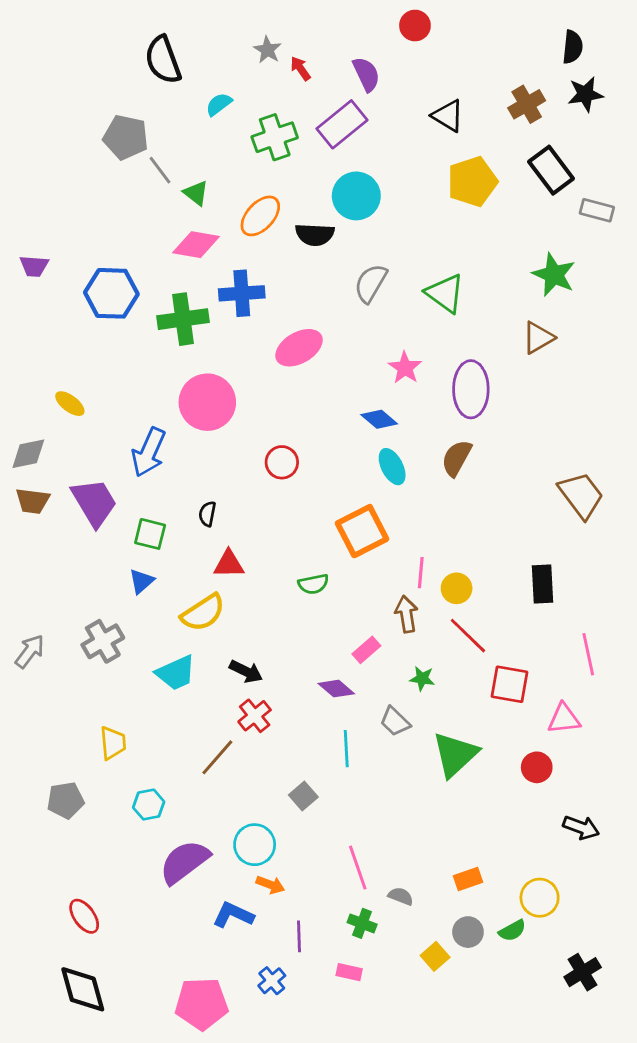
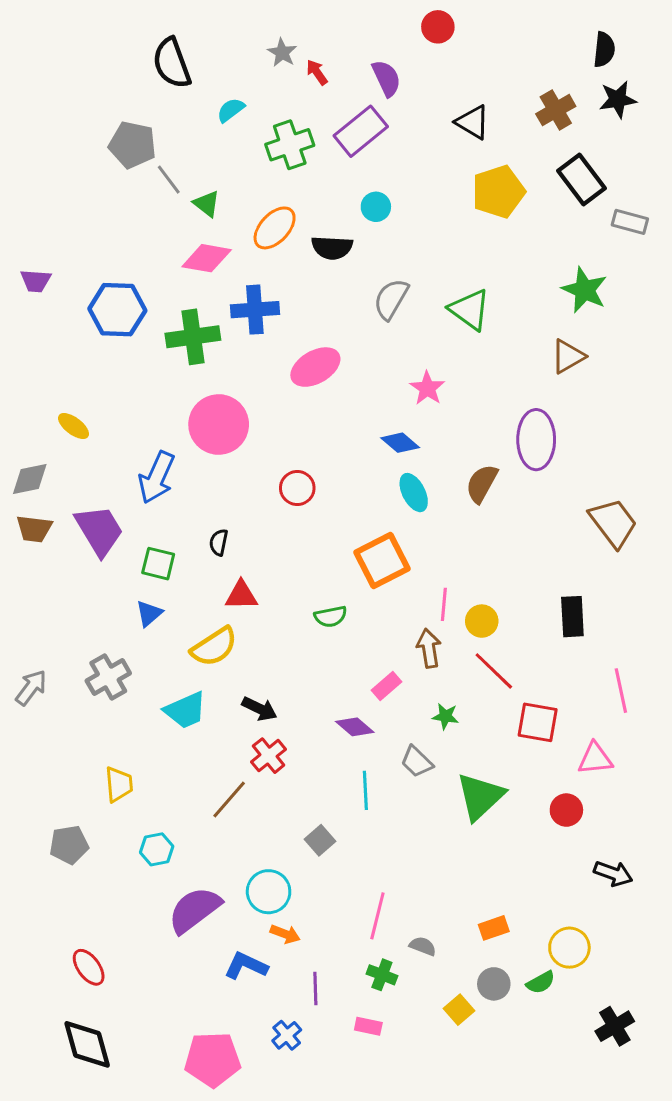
cyan circle: (356, 196) -> (376, 207), size x0.6
purple ellipse: (471, 389) -> (536, 440), moved
pink line: (358, 868) -> (377, 916), turned 33

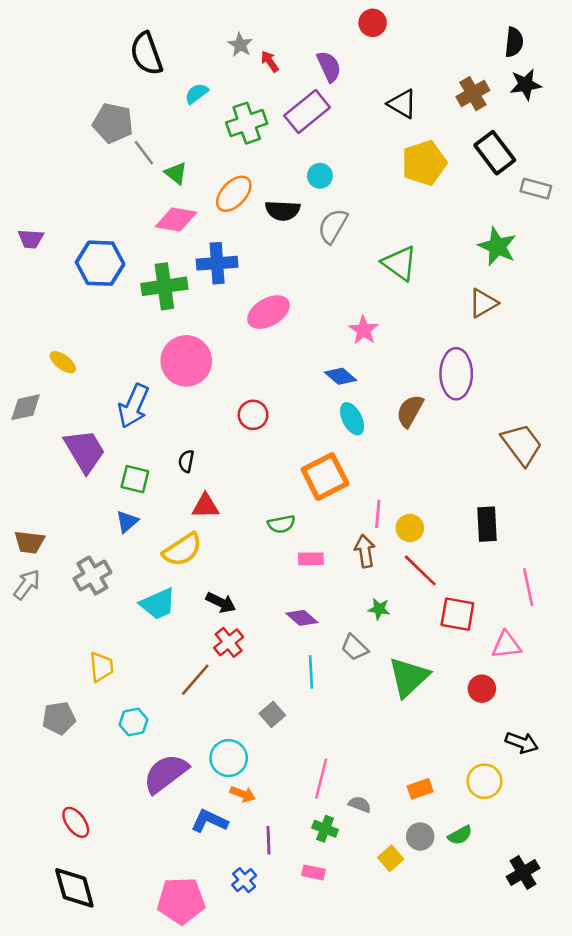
gray semicircle: (391, 299) -> (333, 226), moved
brown trapezoid: (34, 529) -> (29, 542), moved
pink rectangle: (386, 686) -> (311, 559), moved, turned 40
yellow circle: (569, 948) -> (484, 781), moved

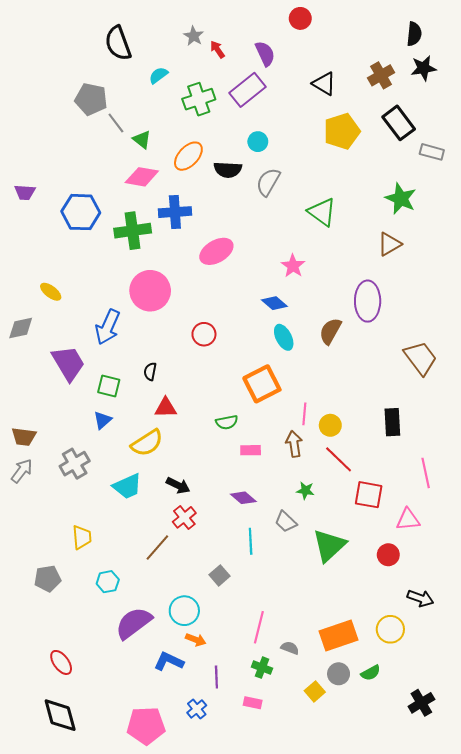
orange rectangle: (420, 789) -> (339, 635), size x1.8

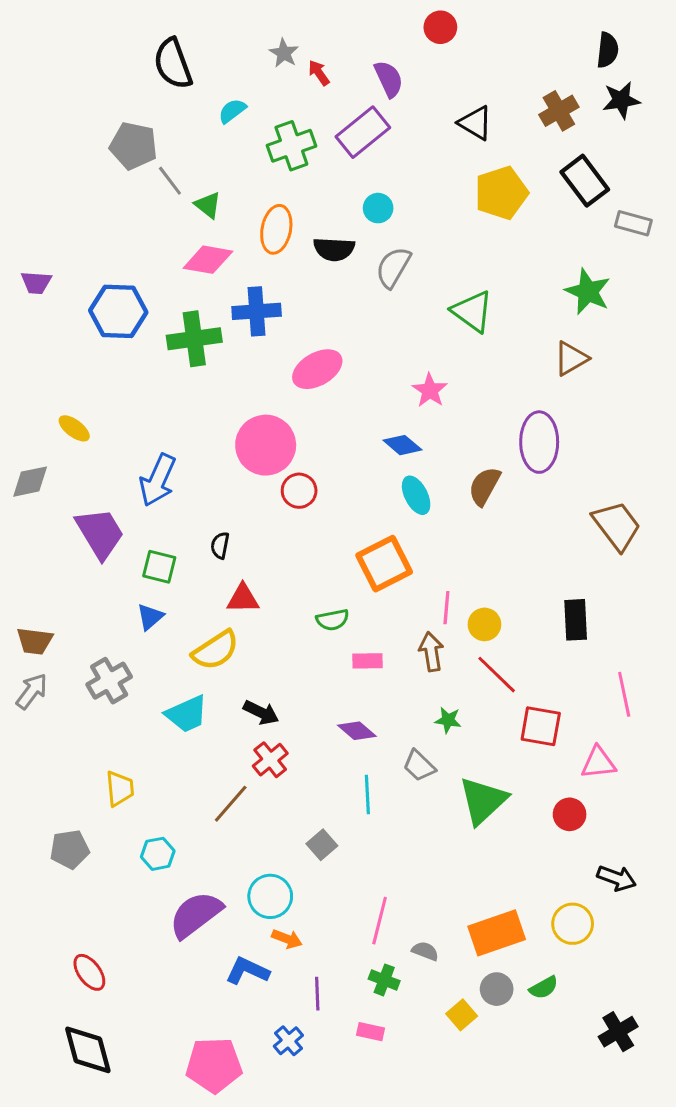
orange ellipse: (188, 156) -> (276, 229), turned -32
pink circle: (150, 291) -> (266, 445), moved

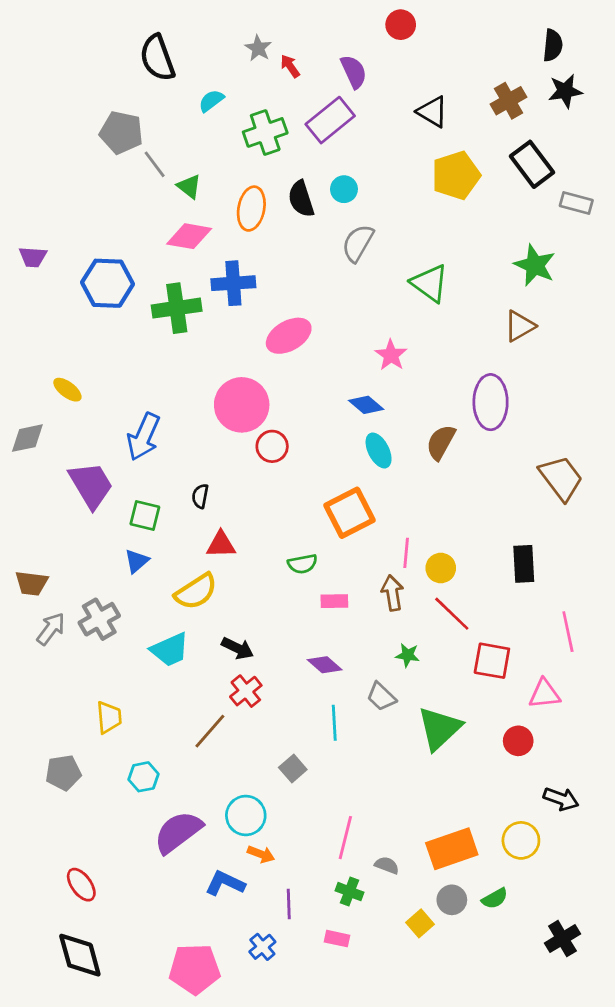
black semicircle: (334, 249) -> (301, 199), moved, turned 69
gray arrow: (32, 691) -> (51, 629), moved

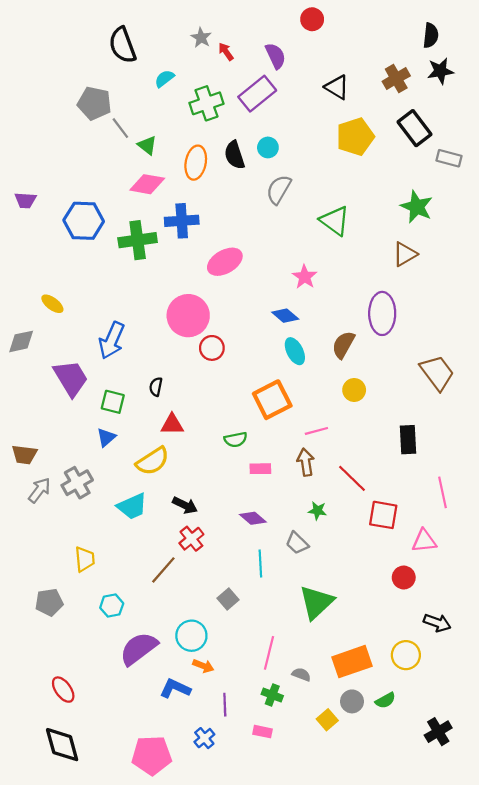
pink line: (406, 553) -> (316, 431), turned 70
yellow circle: (441, 568) -> (354, 390), moved
green triangle: (439, 728) -> (316, 602), moved

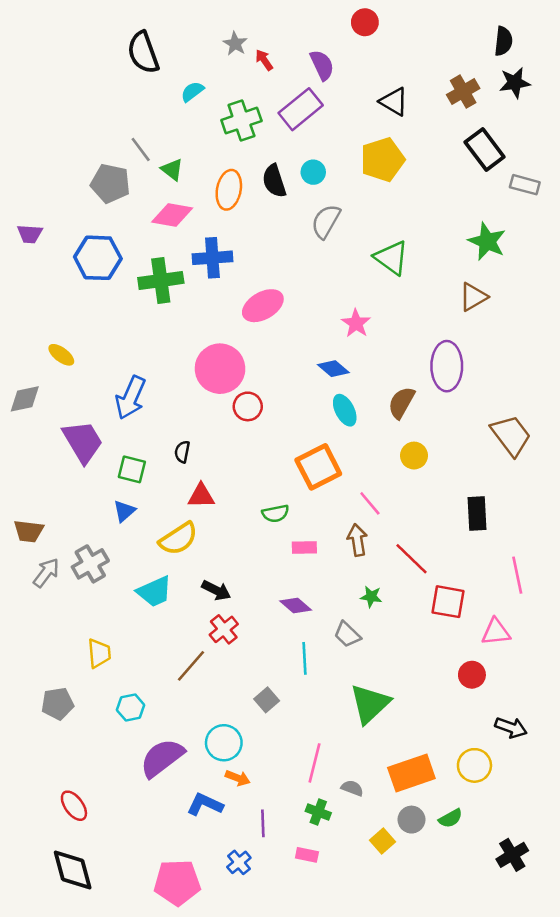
gray pentagon: (94, 103) -> (110, 183), moved
yellow pentagon: (355, 137) -> (383, 160), moved
pink line: (316, 431) -> (370, 503), turned 65

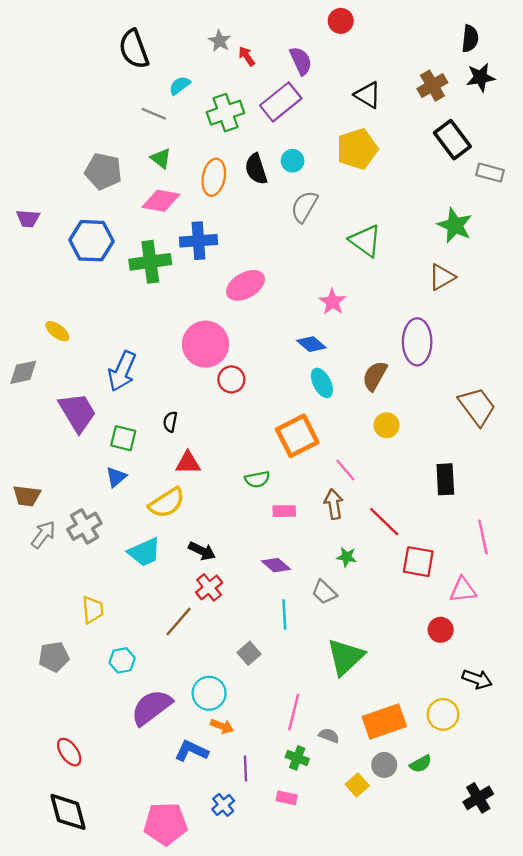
gray line: (141, 149) -> (154, 114), moved, turned -30

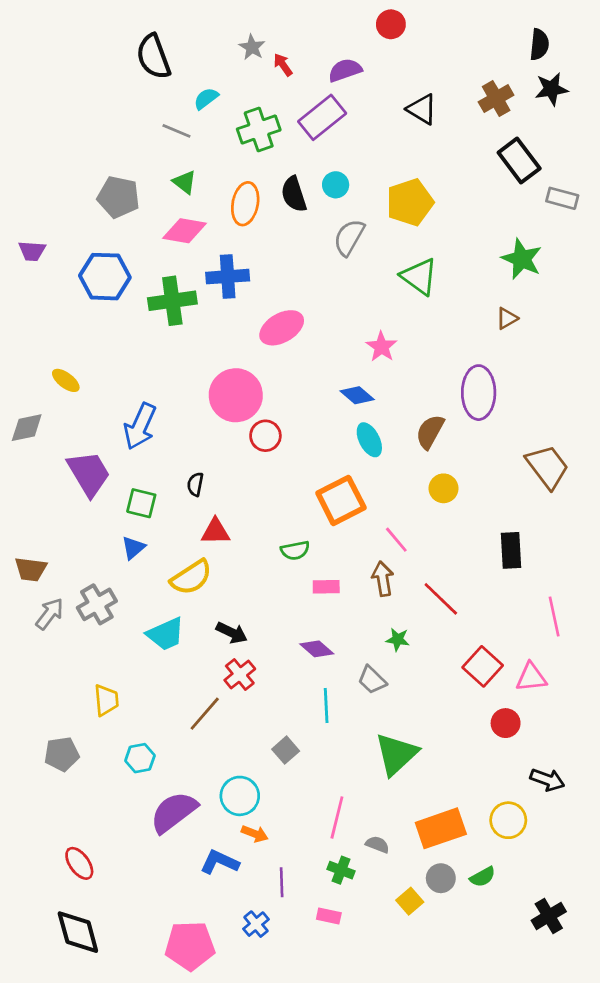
purple semicircle: (301, 61) -> (345, 70), turned -84
yellow pentagon: (357, 149) -> (410, 202), moved
brown triangle: (442, 277) -> (507, 318), size x0.7
red square: (418, 562) -> (483, 666), moved, turned 32

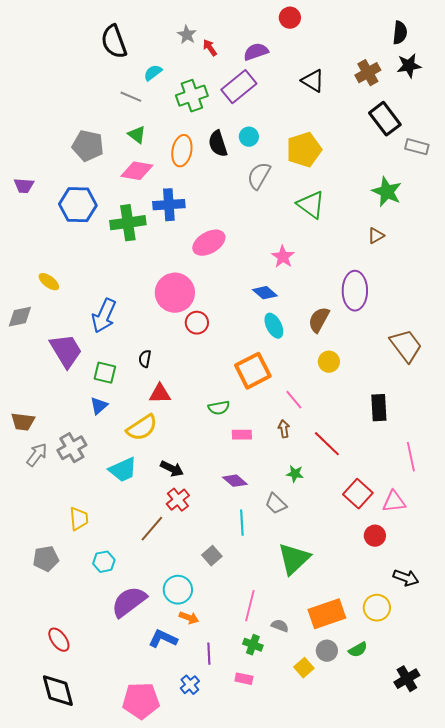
brown arrow: (383, 579) -> (284, 429), size x0.7

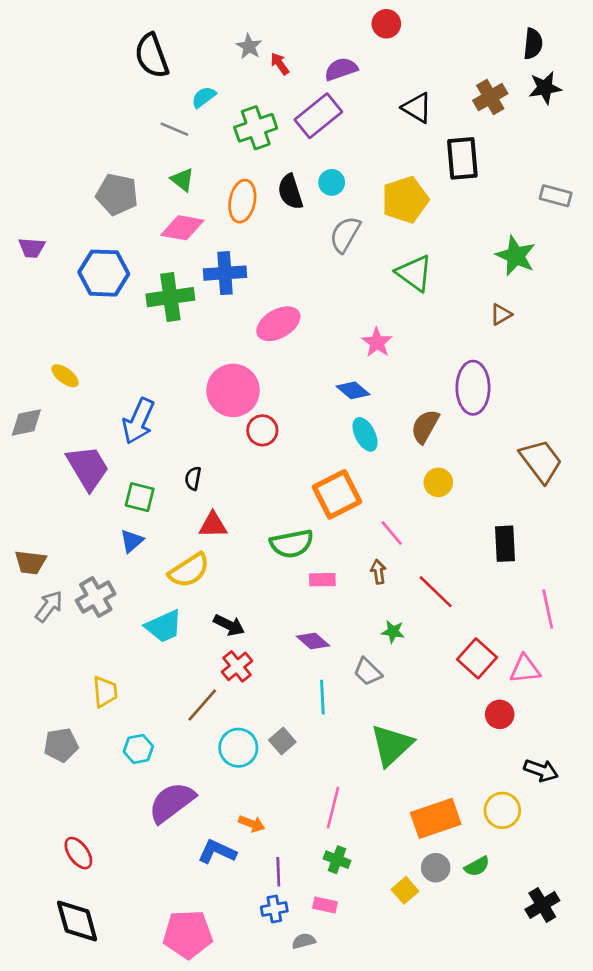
black rectangle: (385, 119) -> (462, 158), moved, turned 32
green semicircle: (219, 408) -> (292, 544), size x1.5
cyan circle: (178, 590) -> (238, 748), moved
gray semicircle: (280, 626) -> (304, 941), moved, turned -36
blue cross: (190, 685) -> (274, 909), moved, turned 30

